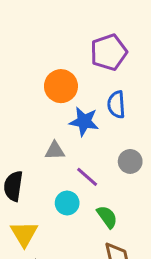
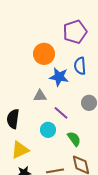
yellow triangle: (24, 234) -> (20, 150), turned 36

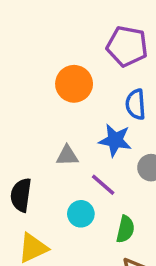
purple pentagon: (75, 32) -> (127, 46), turned 30
blue star: (59, 77) -> (115, 140), moved
green semicircle: (74, 139) -> (125, 229), turned 49

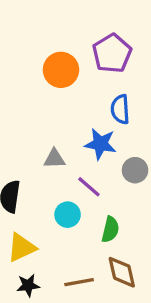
purple pentagon: (127, 46) -> (112, 53), turned 30
orange circle: (74, 84) -> (61, 70), moved

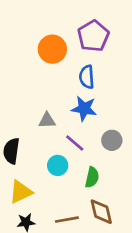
blue semicircle: (120, 109) -> (87, 77), moved
gray circle: (135, 170) -> (112, 140), moved

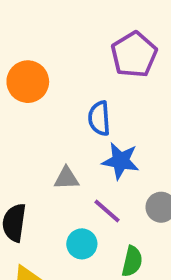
orange circle: (52, 49) -> (28, 82), moved
blue semicircle: (87, 77) -> (99, 118), moved

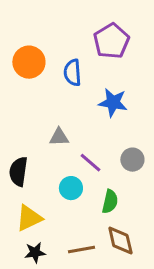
blue semicircle: (99, 118) -> (72, 73), moved
blue star: (121, 161) -> (113, 103), moved

